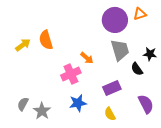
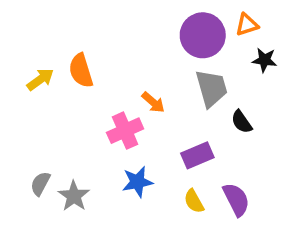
black star: (150, 54) -> (264, 60), moved
purple semicircle: (146, 104) -> (236, 199), moved

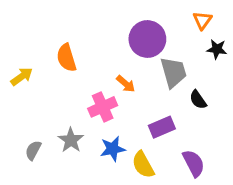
orange triangle: (247, 25) -> (202, 20), turned -36
purple circle: (203, 35) -> (147, 39), moved
yellow arrow: (40, 79) -> (22, 77), moved
gray star: (74, 196) -> (71, 140), moved
yellow semicircle: (194, 201) -> (143, 165), moved, size x1.4

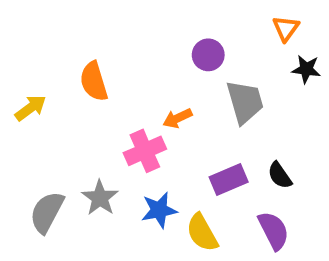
purple circle: (147, 39) -> (208, 55), size x0.6
orange arrow: (126, 84) -> (178, 118), turned 114
black semicircle: (198, 100) -> (280, 175), moved
gray semicircle: (33, 150) -> (47, 212), size x1.5

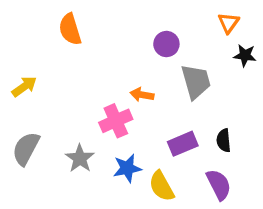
orange semicircle: (94, 81) -> (70, 29), moved
orange arrow: (178, 118) -> (142, 95), turned 35
black semicircle: (280, 175) -> (224, 140), turned 30
gray semicircle: (47, 212) -> (26, 149), moved

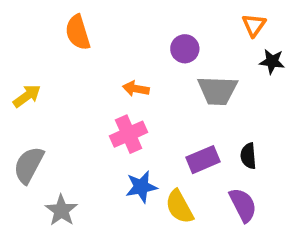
gray trapezoid: (196, 82) -> (218, 91), turned 108
orange arrow: (142, 95) -> (136, 89), moved
gray star: (80, 158) -> (61, 210), moved

